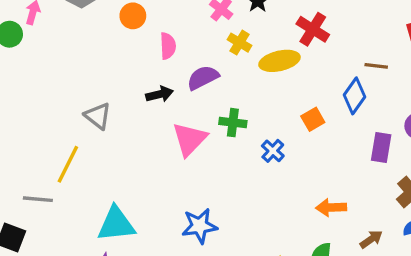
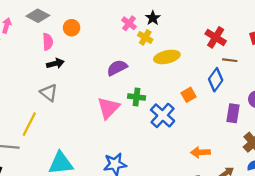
red cross: (313, 29) -> (216, 37), moved
yellow cross: (239, 43) -> (145, 37), moved
pink semicircle: (168, 46) -> (48, 42), moved
black arrow: (160, 94) -> (55, 63), moved
blue cross: (273, 151) -> (163, 115), size x1.6

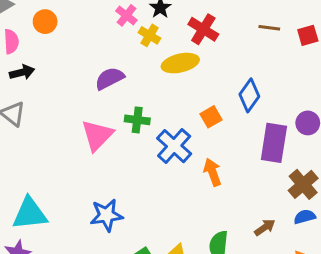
red cross: (216, 37) -> (203, 29), moved
brown line: (230, 60) -> (269, 28), moved
purple rectangle: (233, 113) -> (274, 143), size x1.4
orange arrow: (200, 152) -> (213, 172), moved, turned 72

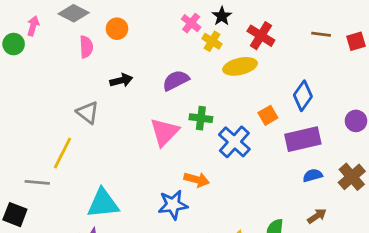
black arrow: (22, 72) -> (121, 80), moved
purple rectangle: (274, 143) -> (303, 139), moved, turned 68
orange arrow: (213, 172) -> (197, 180), moved, turned 125
blue semicircle: (305, 217) -> (313, 175), moved

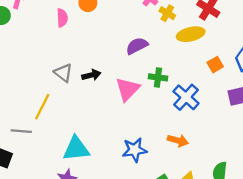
black arrow: (121, 80) -> (91, 75), moved
orange square: (268, 115) -> (215, 65), moved
orange arrow: (197, 180) -> (178, 141), moved

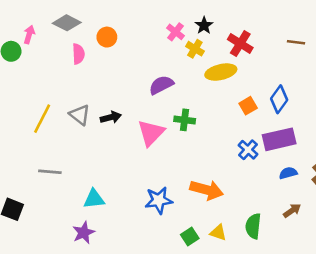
blue cross: (186, 97) -> (248, 150), moved, size x0.7
yellow line: (42, 107) -> (42, 119), moved
gray line: (21, 131) -> (50, 172), moved
orange arrow: (178, 141) -> (207, 190), size x1.4
cyan triangle: (76, 149) -> (94, 199), size x0.7

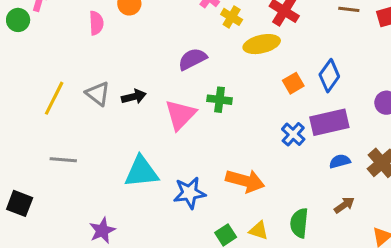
cyan triangle: (94, 199) -> (141, 172), moved, size x1.4

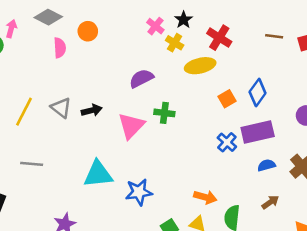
orange arrow: (245, 181) -> (205, 197), moved, size x0.7

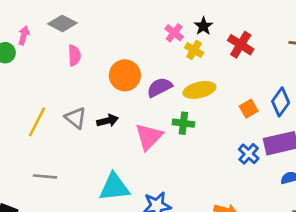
orange circle: (88, 31) -> (125, 75), moved, size x1.5
yellow ellipse: (200, 66) -> (199, 90), moved

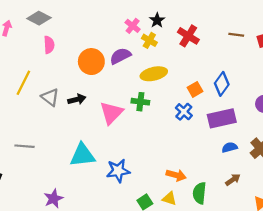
purple semicircle: (159, 87) -> (120, 56), moved
yellow line: (37, 122) -> (23, 83), moved
blue cross: (249, 154) -> (184, 112), moved

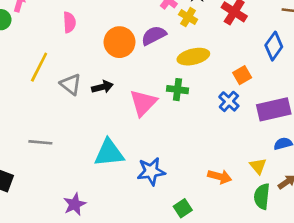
blue diamond: (222, 84) -> (274, 46), moved
green semicircle: (199, 193) -> (262, 196), moved
yellow triangle: (169, 199) -> (258, 166), moved, turned 32

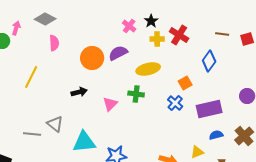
yellow cross: (188, 17) -> (157, 39), moved, turned -32
gray triangle: (71, 84) -> (55, 124), moved
pink triangle: (143, 103) -> (110, 104), size x0.7
yellow triangle: (258, 166) -> (197, 152), turned 48

